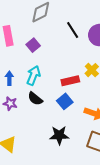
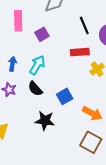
red rectangle: (70, 81) -> (80, 52), moved
black star: (59, 135) -> (45, 121), moved

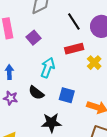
cyan arrow: (37, 65) -> (48, 68), moved
blue square: (65, 96) -> (67, 95), turned -35

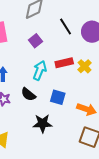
purple square: (33, 38) -> (36, 41), moved
red rectangle: (74, 49) -> (64, 63), moved

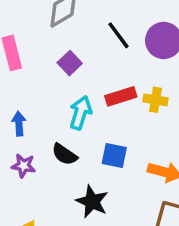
yellow cross: (84, 66) -> (155, 100), turned -32
black star: (42, 123) -> (92, 202), turned 30

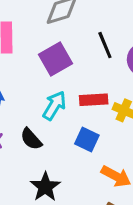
purple square: (70, 63) -> (56, 59), size x1.5
blue square: (114, 156) -> (87, 139), moved

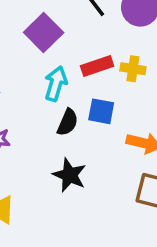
black semicircle: (31, 139) -> (68, 122), moved, turned -100

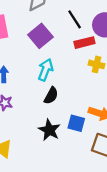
red rectangle: (97, 66) -> (84, 43), moved
blue square: (101, 111) -> (76, 123), moved

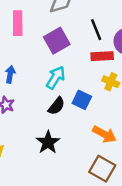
blue square: (76, 123) -> (82, 100), moved

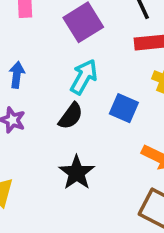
black semicircle: (56, 106) -> (71, 116), moved

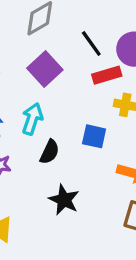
cyan arrow: (84, 77) -> (32, 119), moved

